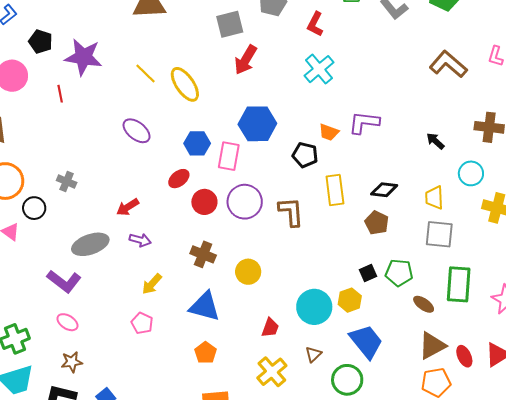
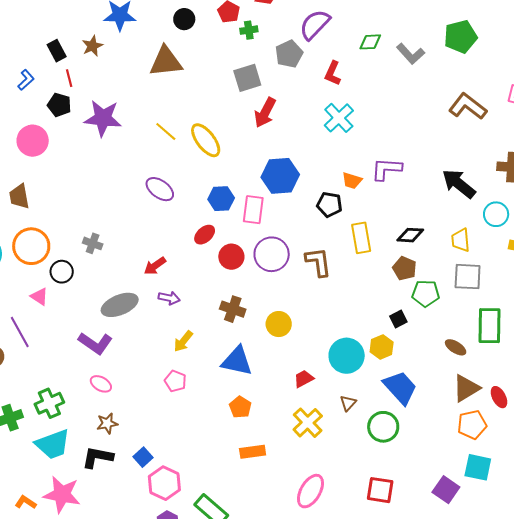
red line: (60, 94) -> (69, 78), moved
black arrow: (435, 141) -> (459, 184), size x1.8
green pentagon: (399, 273) -> (426, 293), moved
red trapezoid: (270, 328) -> (304, 379), turned -135

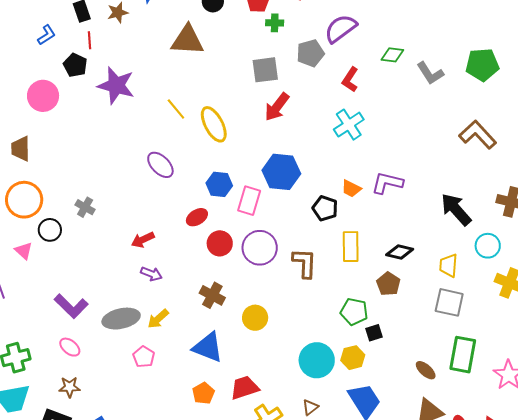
green pentagon: (426, 293) -> (354, 312), moved
gray ellipse: (120, 305) -> (121, 319), moved
red trapezoid: (304, 379) -> (244, 388), moved, size x1.4

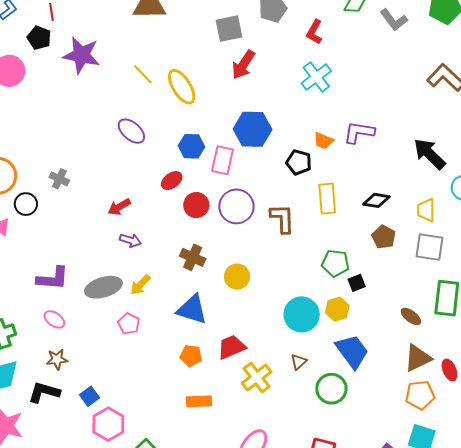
brown pentagon: (388, 284) -> (384, 237), moved
purple L-shape: (71, 306) -> (53, 278), turned -36
orange pentagon: (203, 393) -> (191, 356), turned -30

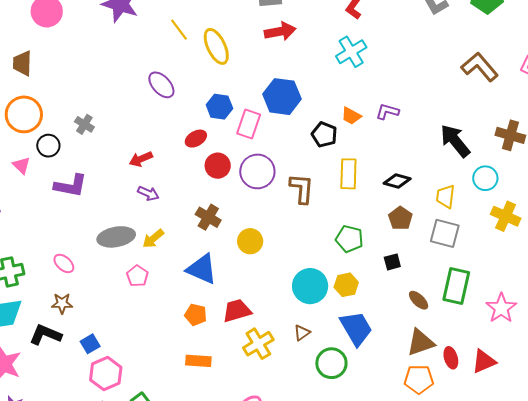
red arrow: (243, 65) -> (280, 31), turned -140
purple L-shape: (359, 132) -> (387, 112), size x0.7
purple L-shape: (53, 278) -> (71, 186), moved
black square: (357, 283) -> (392, 262), moved

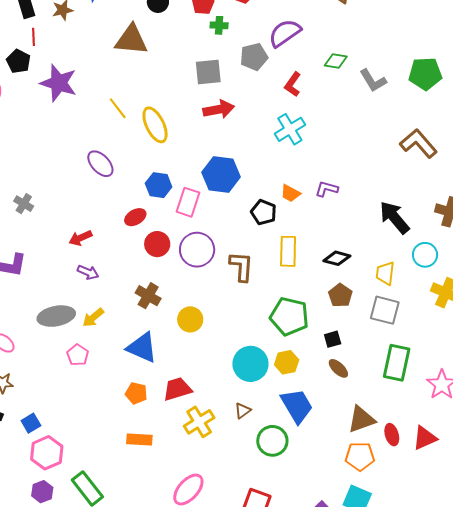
green pentagon: (349, 239) -> (289, 316), size x1.4
brown ellipse: (419, 300) -> (338, 368), moved

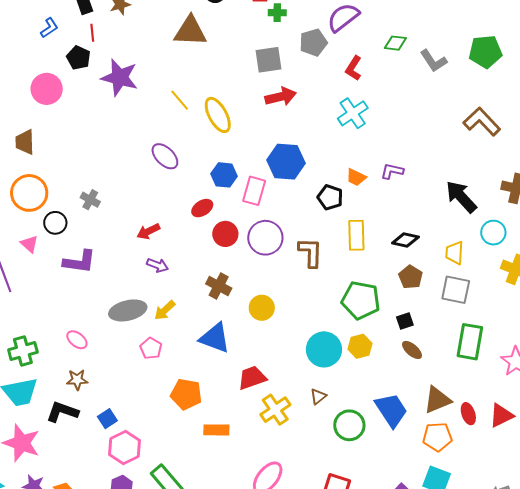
orange pentagon: (136, 393) -> (186, 394), moved, size x1.4
blue trapezoid: (297, 406) -> (391, 410), moved

